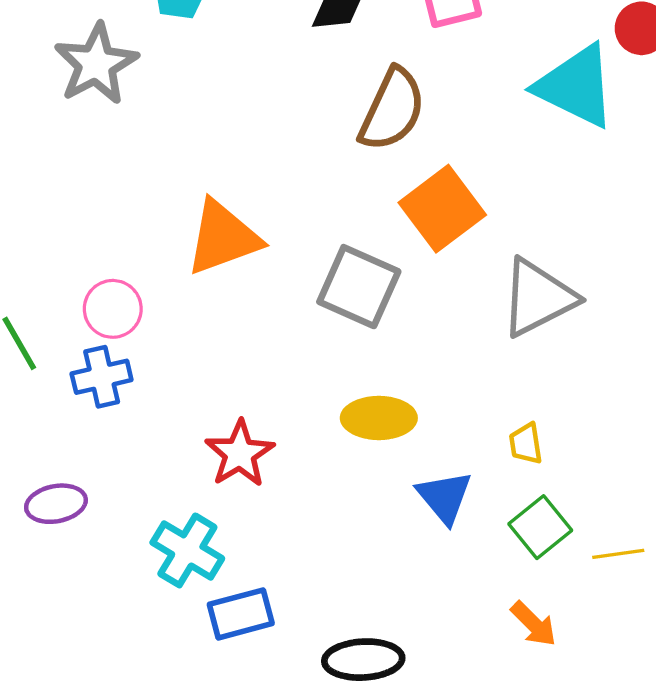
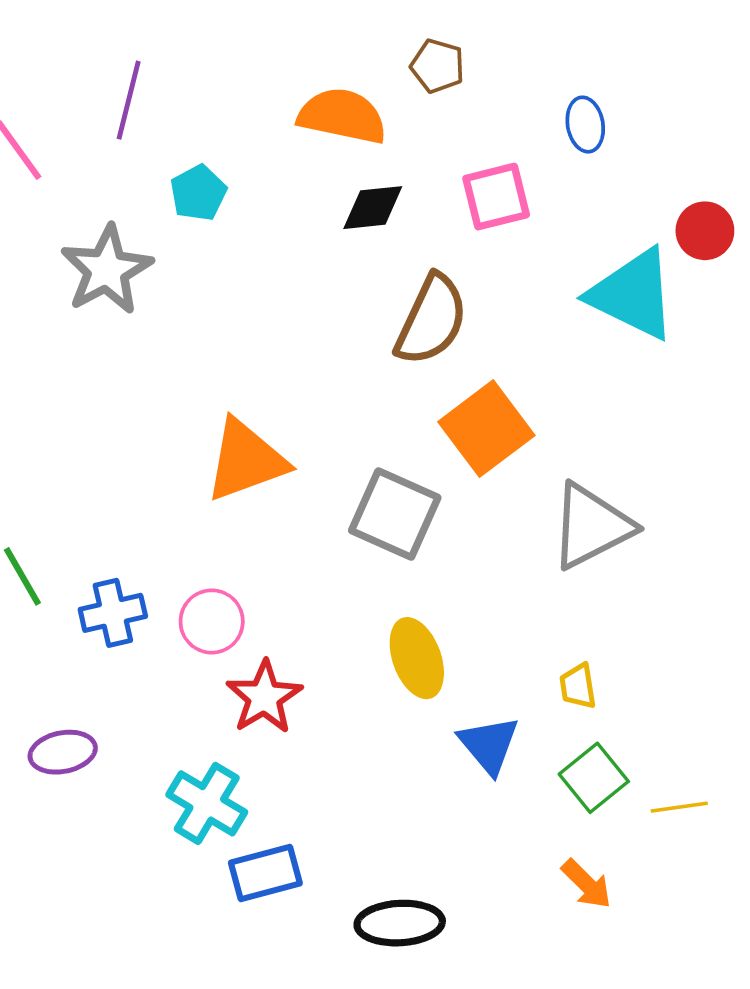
pink circle: (113, 309) -> (212, 621), moved
yellow ellipse: (379, 418) -> (417, 658), turned 70

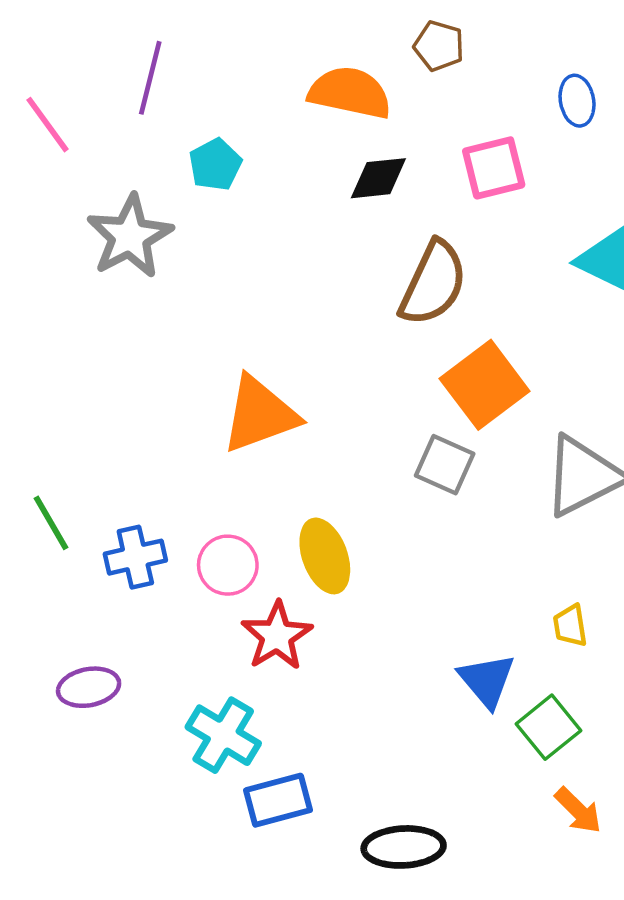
gray square: (395, 514) -> (445, 465), moved, size x0.7
yellow ellipse: (417, 658) -> (325, 556), moved
green square: (594, 778) -> (548, 727), moved

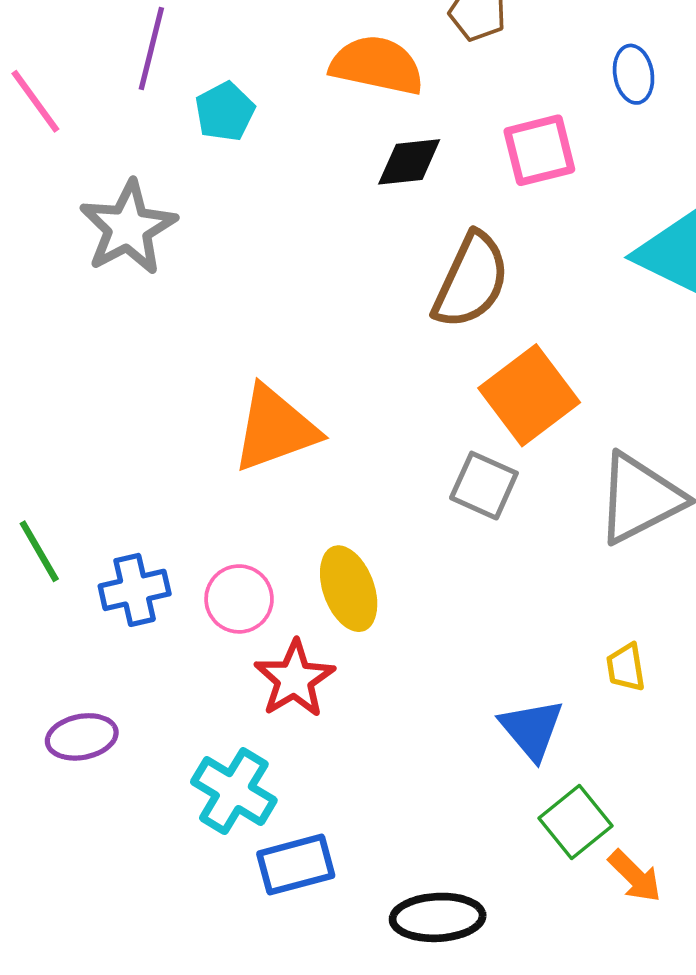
cyan pentagon: (215, 165) -> (225, 112), moved
green square: (548, 727) -> (576, 822), moved

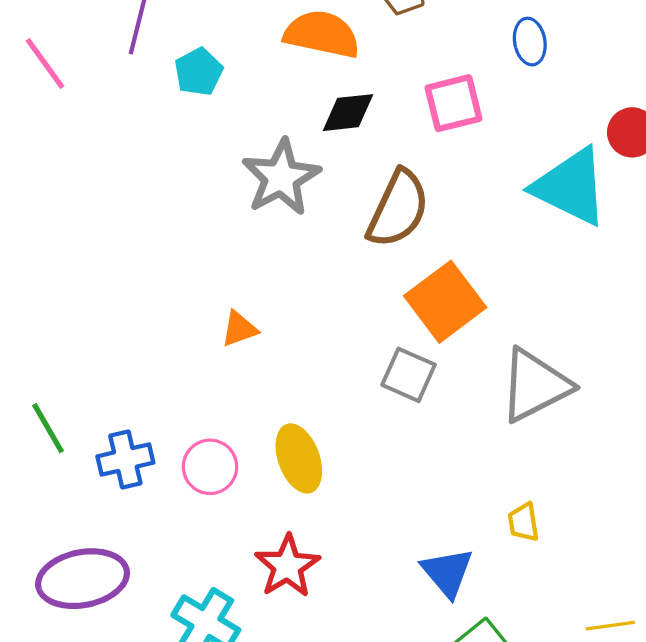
gray star: (128, 228) -> (281, 177), moved
orange triangle: (275, 429) -> (239, 329), size x0.5
red star: (294, 679) -> (287, 566), moved
purple ellipse: (82, 737) -> (83, 579), size x1.6

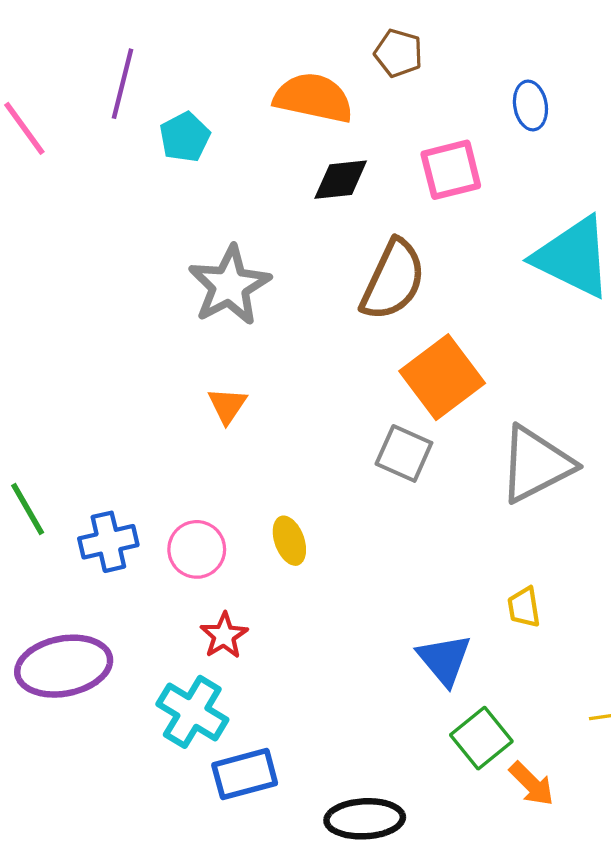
gray star: (281, 177) -> (229, 285), moved
orange triangle: (239, 329) -> (227, 405), turned -36
yellow ellipse: (299, 458) -> (289, 541), size x0.7
red star: (287, 566) -> (224, 636), moved, size x0.7

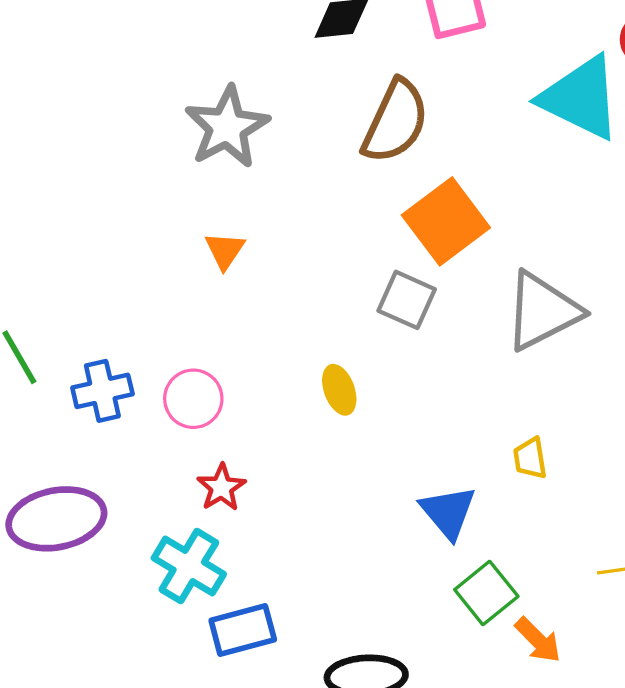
yellow ellipse: (289, 541) -> (339, 390), moved

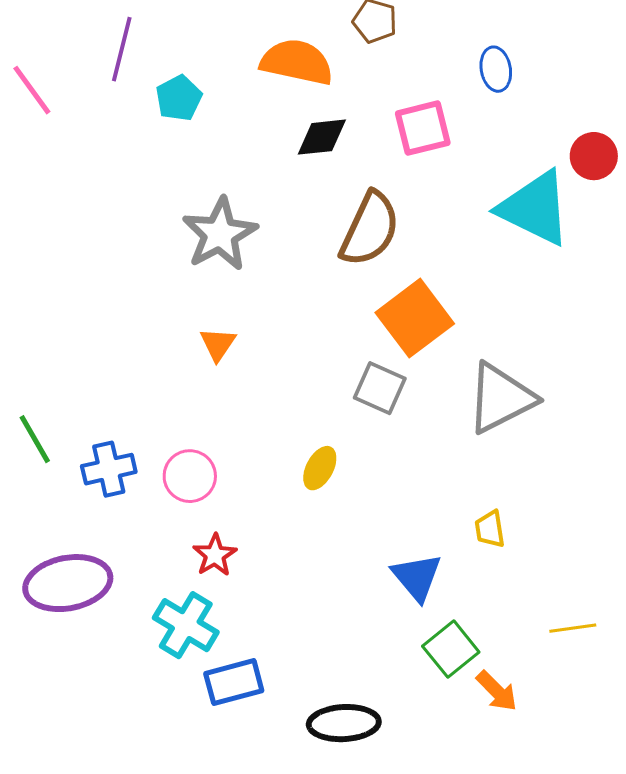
yellow ellipse: (339, 390) -> (320, 468), turned 48

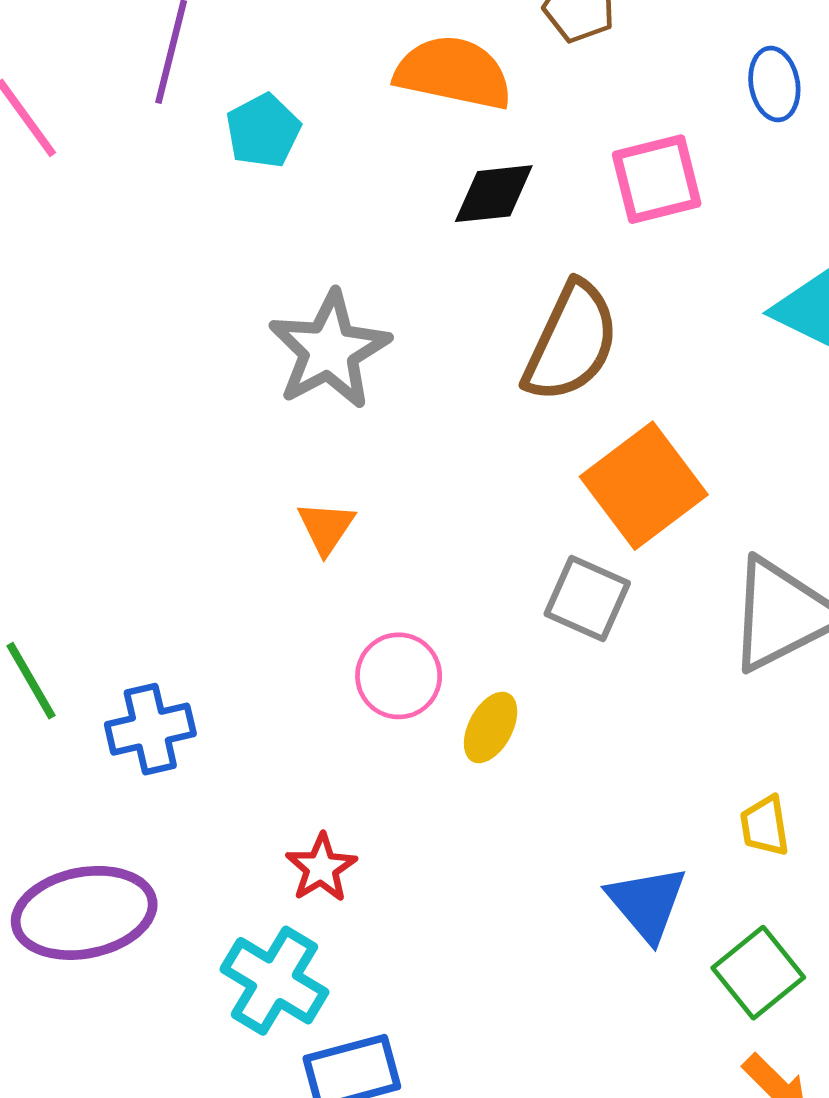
pink circle: (190, 476) -> (399, 676), moved
green square: (451, 649) -> (758, 973), moved

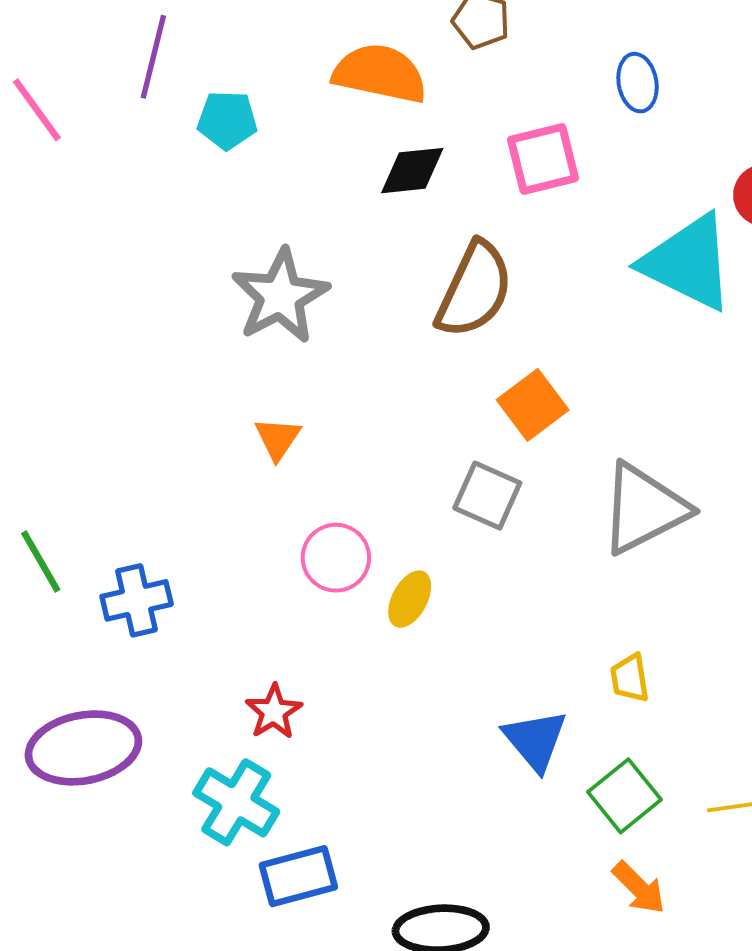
cyan pentagon: (263, 131) -> (227, 120), turned 30
orange square: (644, 486) -> (533, 405), size x0.7

